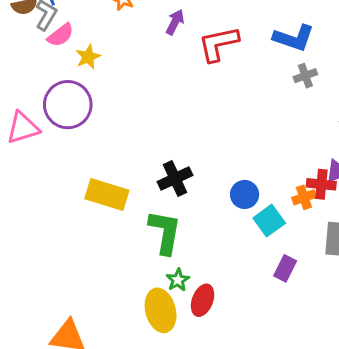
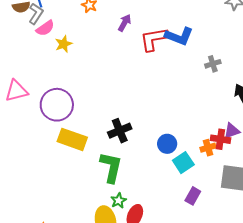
blue L-shape: (294, 38) -> (179, 36), moved
purple circle: (68, 105) -> (57, 105), moved

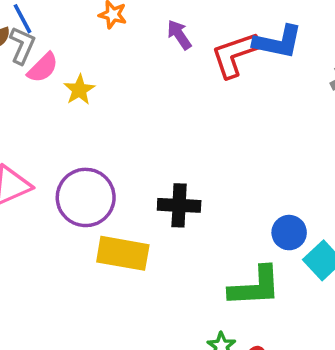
purple arrow: (125, 23) -> (179, 35), turned -54
black cross: (120, 131) -> (179, 205), moved, turned 35
green L-shape: (111, 167) -> (255, 287), moved, turned 84

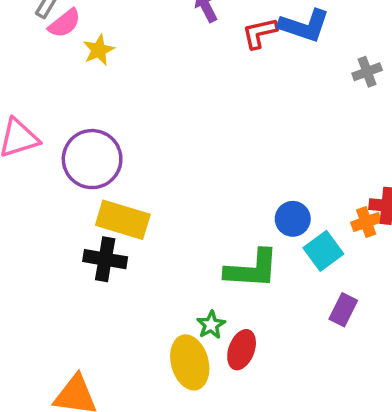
red L-shape: (235, 54) -> (260, 33), size x0.7
black cross: (179, 205) -> (105, 259), moved

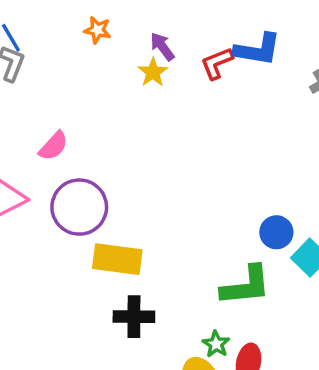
pink semicircle: (65, 23) -> (53, 146), moved
yellow star: (99, 50) -> (153, 72), moved
black cross: (105, 259) -> (134, 317), moved

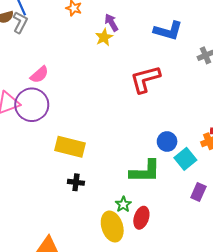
red L-shape: (217, 63) -> (145, 79), moved, size x1.5
purple circle: (79, 207) -> (32, 105), moved
black cross: (134, 317) -> (76, 182), size x0.7

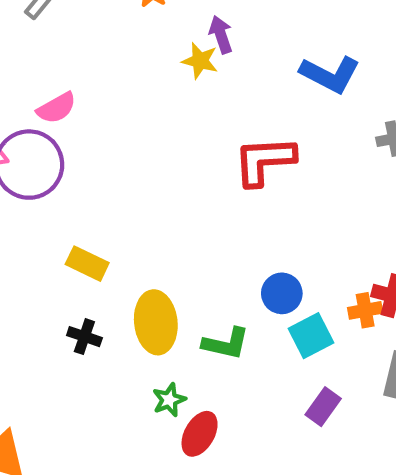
yellow star: (104, 37) -> (200, 61), turned 30
yellow rectangle: (70, 147) -> (87, 264), size x0.7
green L-shape: (145, 171) -> (226, 344), size x0.7
yellow ellipse: (112, 226) -> (156, 322), moved

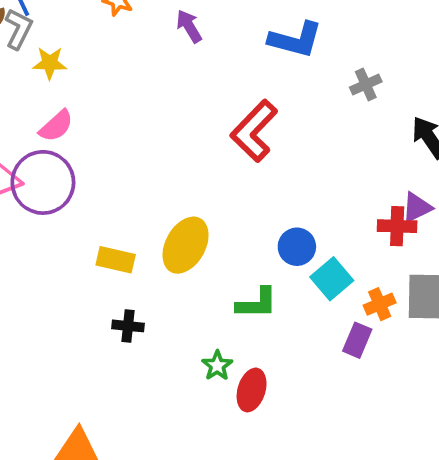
yellow star: (200, 61) -> (50, 63), moved
red L-shape: (264, 161) -> (254, 131), turned -30
orange cross: (365, 310) -> (380, 304), moved
yellow ellipse: (156, 322) -> (186, 245), moved, turned 48

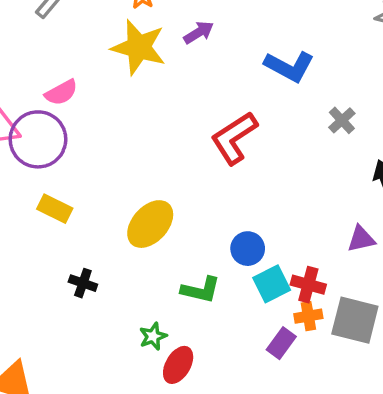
purple arrow: (189, 26) -> (199, 33), turned 76
yellow star: (50, 63) -> (139, 47), moved, size x1.8
gray cross: (366, 85) -> (342, 120), turned -32
red cross: (397, 226) -> (308, 285), moved
yellow rectangle: (116, 260) -> (55, 209), moved

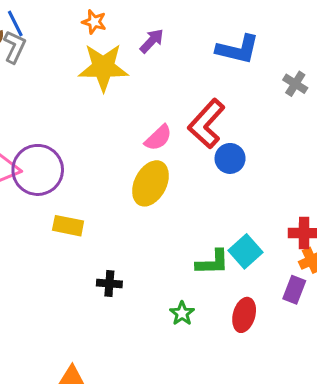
pink semicircle: (61, 92) -> (158, 138), moved
yellow ellipse: (150, 224) -> (150, 183), moved
blue circle: (248, 249) -> (230, 158), moved
cyan square: (272, 284) -> (245, 251), moved
red ellipse: (178, 365) -> (244, 315), moved

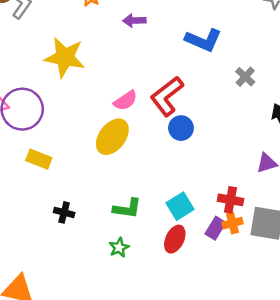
purple arrow: (152, 41) -> (134, 21), turned -145
yellow star: (103, 67) -> (65, 57), moved
green L-shape: (213, 262) -> (127, 208), moved
purple rectangle: (294, 290) -> (215, 228), moved
red ellipse: (244, 315) -> (175, 239), moved

